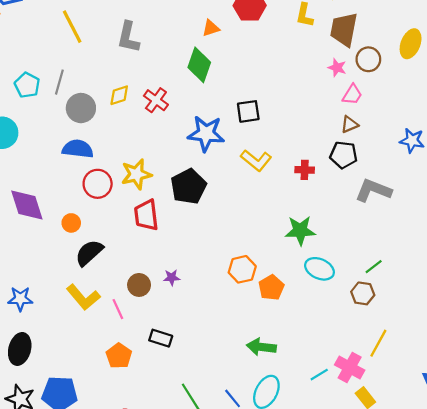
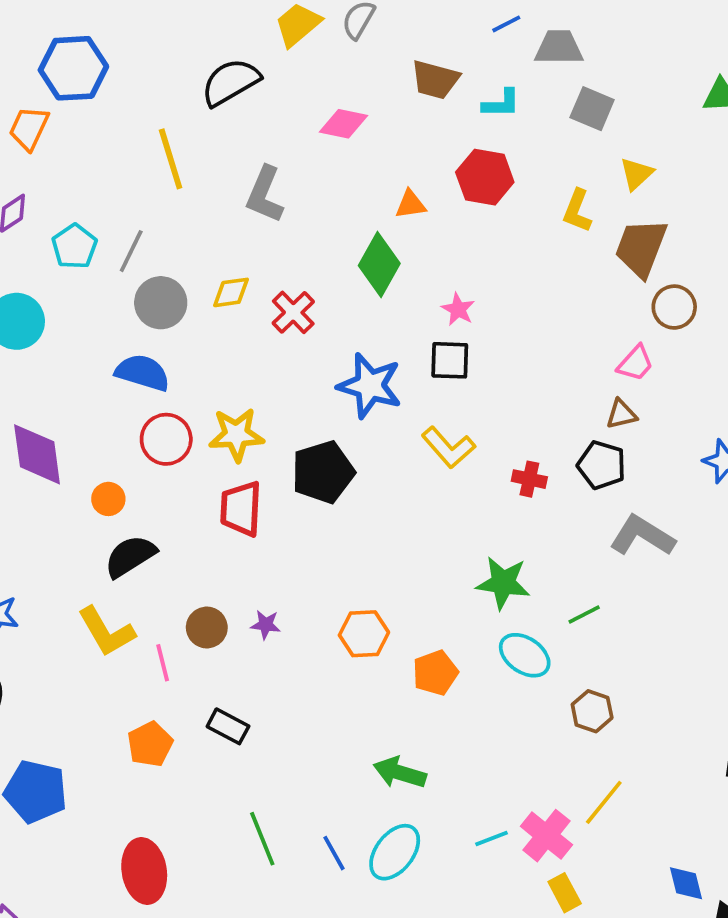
pink star: (337, 68) -> (458, 309), moved
green line: (374, 267) -> (584, 614), moved
orange hexagon: (242, 269) -> (364, 634), moved

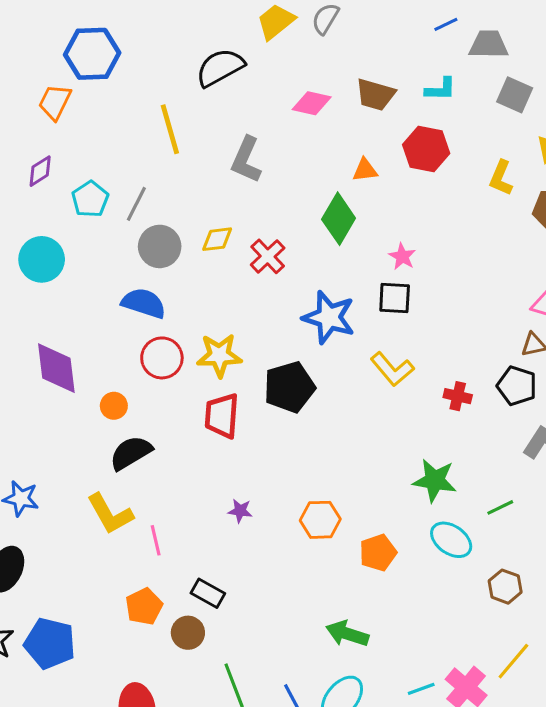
brown trapezoid: (435, 80) -> (375, 95), moved
brown circle: (207, 627) -> (188, 633), moved

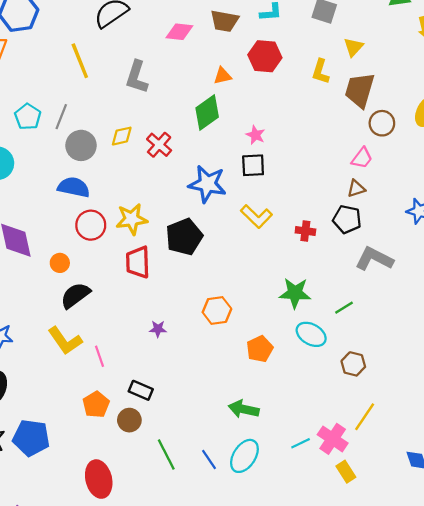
green diamond: (339, 219) -> (207, 113), turned 30
orange hexagon: (320, 520) -> (217, 310), moved

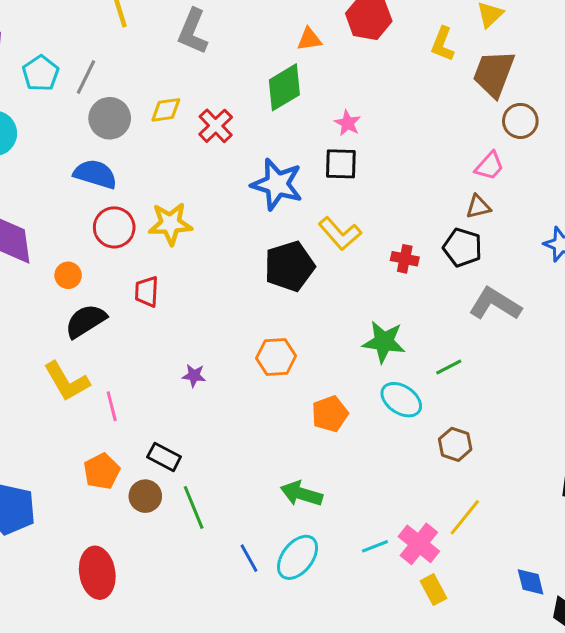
black pentagon: (184, 237) -> (289, 266), moved
red trapezoid: (138, 262) -> (147, 292), moved, size x0.7
green line: (166, 454) -> (194, 507), moved

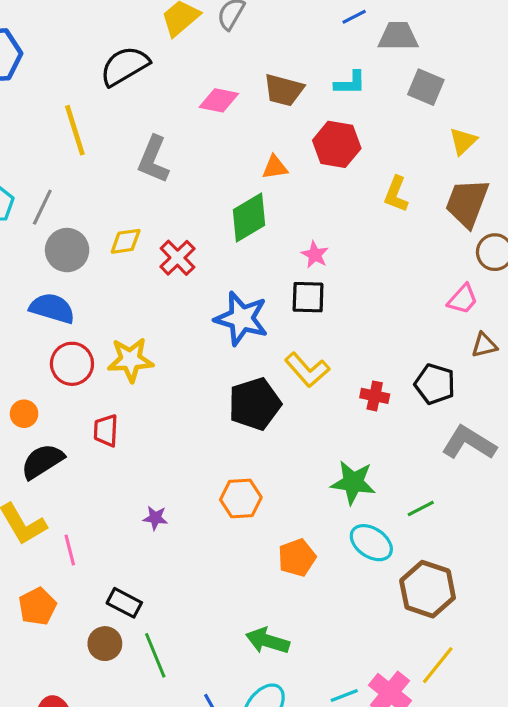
yellow L-shape: (443, 44) -> (396, 194), moved
brown triangle: (478, 207) -> (484, 345), moved
brown hexagon: (455, 444) -> (428, 589), size x1.6
orange pentagon: (102, 471) -> (37, 606), moved

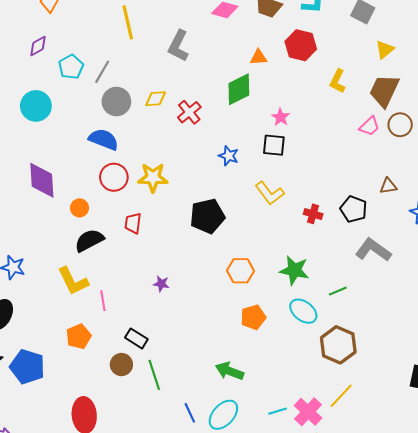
pink trapezoid: (463, 299) -> (369, 126), moved
blue star: (241, 318) -> (229, 156), size x0.6
black pentagon: (255, 404) -> (207, 216), moved
orange hexagon: (241, 498) -> (241, 271), moved

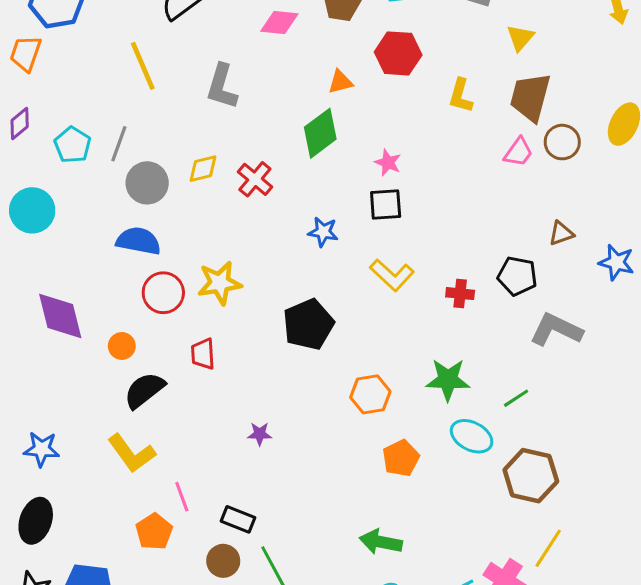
pink line: (103, 301) -> (182, 497), moved

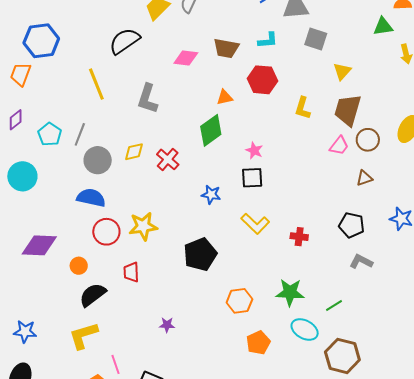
brown triangle: (561, 233) -> (364, 178), moved
black pentagon: (517, 276) -> (352, 225), moved
purple diamond: (60, 316) -> (39, 245), turned -75
gray L-shape: (556, 330) -> (361, 261), size x0.7
yellow L-shape: (132, 453) -> (83, 336), turned 108

